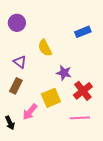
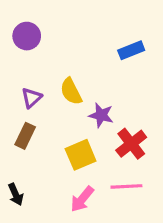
yellow semicircle: (45, 48) -> (71, 91), moved
purple triangle: (20, 62) -> (31, 98), turned 40
pink arrow: (30, 112) -> (82, 199), moved

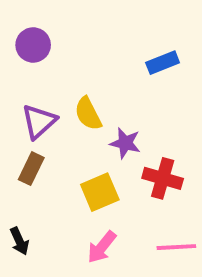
purple triangle: (31, 98) -> (39, 121), size x1.4
red cross: (131, 144) -> (163, 178), turned -36
pink line: (126, 186) -> (176, 247), moved

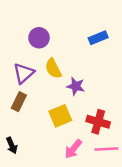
purple circle: (33, 45) -> (39, 38), moved
red cross: (163, 178) -> (98, 122), moved
pink arrow: (102, 247) -> (73, 149), moved

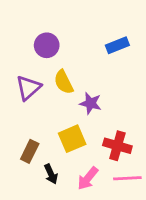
brown rectangle: (19, 102) -> (30, 151), moved
black arrow: (12, 145) -> (51, 174), moved

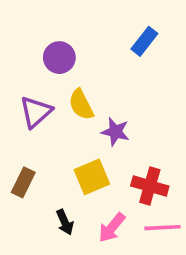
blue rectangle: (117, 45) -> (144, 41), moved, turned -30
brown rectangle: (30, 151) -> (23, 182), moved

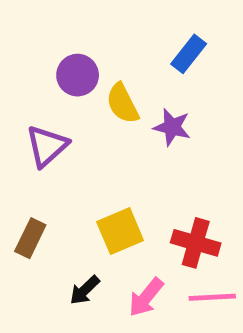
yellow semicircle: (81, 105) -> (122, 103), moved
purple star: (115, 132) -> (172, 127), moved
black arrow: (65, 222) -> (85, 290), turned 70

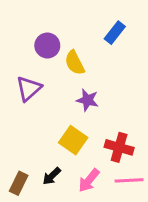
purple star: (172, 127) -> (87, 100), moved
yellow square: (120, 231) -> (73, 140), turned -32
brown rectangle: (30, 238) -> (19, 183), moved

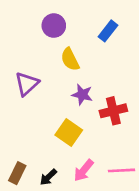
purple circle: (47, 46) -> (54, 26), moved
red cross: (119, 147) -> (113, 111), moved, turned -30
black arrow: (52, 176) -> (48, 177), moved

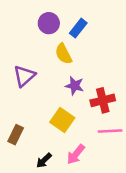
blue rectangle: (108, 31) -> (78, 28), moved
pink line: (121, 170) -> (110, 131), moved
brown rectangle: (17, 173) -> (16, 135), moved

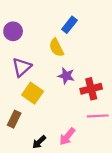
purple circle: (49, 23) -> (13, 31), moved
yellow square: (62, 120) -> (33, 93), moved

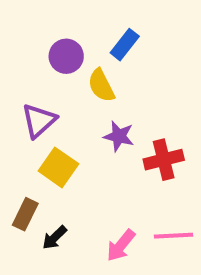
purple circle: (13, 31) -> (66, 56), moved
pink line: (98, 116) -> (173, 236), moved
black arrow: (39, 142) -> (54, 238), moved

